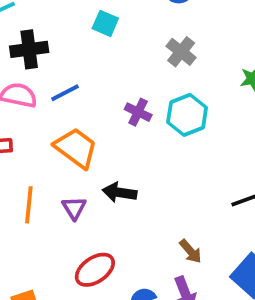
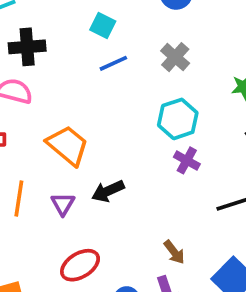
blue line: (65, 93) -> (113, 63), moved
purple cross: (138, 112) -> (187, 160), moved
black arrow: (119, 193) -> (108, 191), turned -36

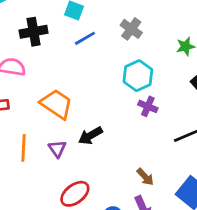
black cross: (27, 47) -> (34, 32), moved

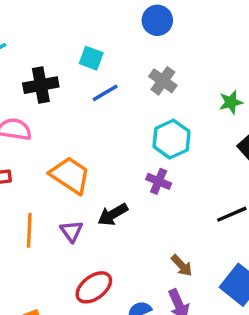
purple cross: (148, 106) -> (159, 181), moved

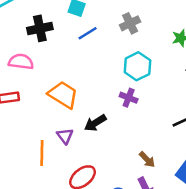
gray cross: (163, 81) -> (130, 23), turned 30
orange line: (29, 230) -> (42, 153), moved

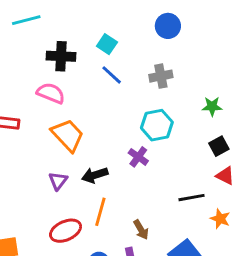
blue line: (88, 33) -> (112, 75), turned 60
pink semicircle: (21, 62) -> (51, 93), moved
orange line: (42, 153) -> (100, 212), moved

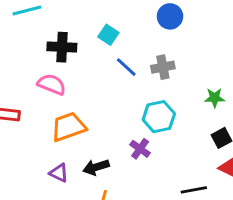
blue line: (112, 75) -> (126, 67), moved
orange trapezoid: (68, 135) -> (69, 127), turned -66
purple triangle: (58, 181) -> (59, 173), turned -42

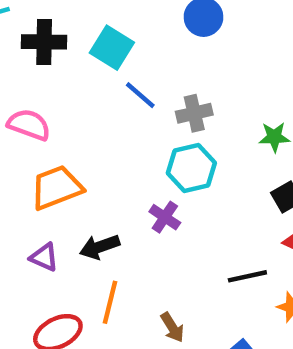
cyan square: (108, 35) -> (112, 48), size x1.4
black cross: (62, 47) -> (44, 42), moved
gray cross: (163, 67) -> (194, 113), moved

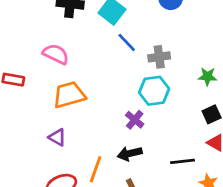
black arrow: (100, 247) -> (130, 154), moved

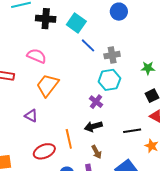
orange trapezoid: (69, 95) -> (47, 85), turned -35
purple triangle: (57, 137) -> (31, 116), moved
orange line: (96, 169) -> (69, 139), turned -30

